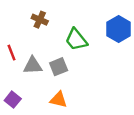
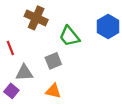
brown cross: (40, 20) -> (36, 18), size x1.5
gray triangle: (33, 65) -> (24, 73), moved

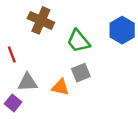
gray square: (53, 61) -> (81, 73), moved
orange triangle: (53, 91) -> (60, 87), moved

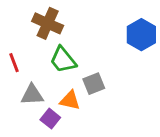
green trapezoid: (78, 41) -> (63, 60), moved
purple square: (13, 103) -> (50, 119), moved

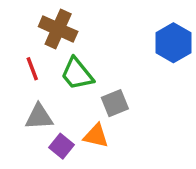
red line: (14, 63) -> (32, 69), moved
orange triangle: (70, 100) -> (96, 136), moved

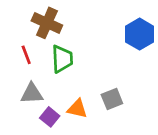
green trapezoid: (77, 74) -> (62, 59), turned -144
gray square: (115, 103) -> (112, 99), moved

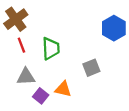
brown cross: (47, 23) -> (16, 19), moved, turned 30
gray square: (112, 99) -> (91, 68), moved

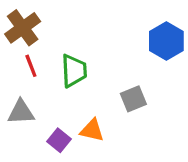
gray triangle: (26, 77) -> (21, 112), moved

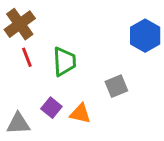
gray triangle: (21, 112) -> (18, 124), moved
purple square: (59, 140) -> (51, 108), moved

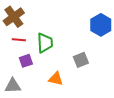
red line: (27, 57) -> (19, 40), turned -64
purple square: (51, 108) -> (26, 61), moved, turned 32

